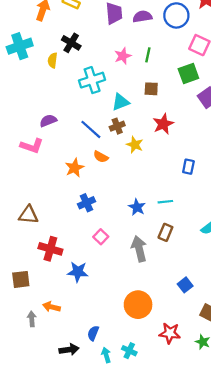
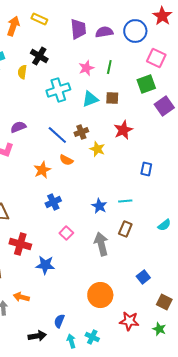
cyan triangle: (120, 102) -> (90, 99), moved

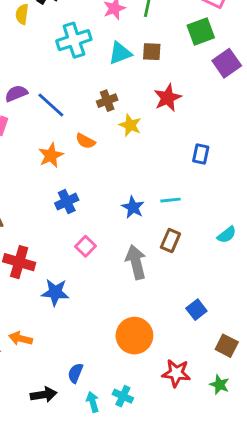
blue line: (57, 135) -> (51, 105), moved

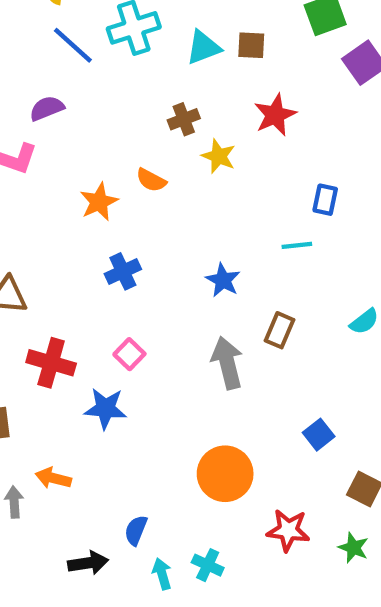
blue line: (51, 105) -> (73, 45), moved
cyan line: (170, 200) -> (297, 245), moved
pink square: (85, 246) -> (129, 354), moved

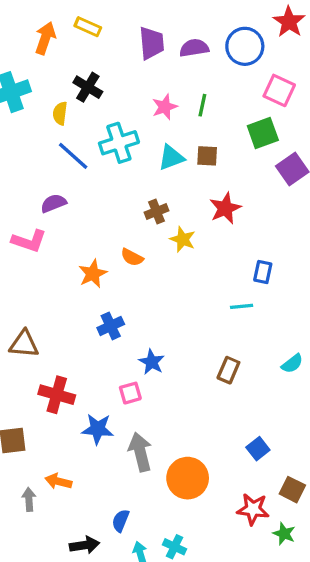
blue star: (223, 280) -> (152, 362), moved
pink square: (129, 354) -> (130, 393), moved, turned 30
gray arrow: (227, 363) -> (140, 452), moved
red star: (288, 530) -> (253, 509), moved

